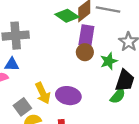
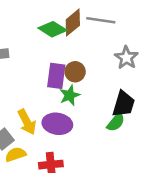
purple rectangle: (86, 35) -> (56, 76), moved
green star: (109, 61) -> (70, 95), moved

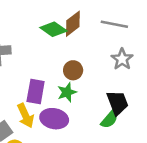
gray line: (101, 20) -> (114, 24), moved
purple rectangle: (56, 76) -> (36, 92), moved
black trapezoid: (124, 104) -> (117, 103), turned -40

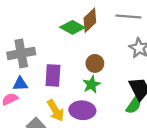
purple rectangle: (36, 92) -> (53, 75), moved

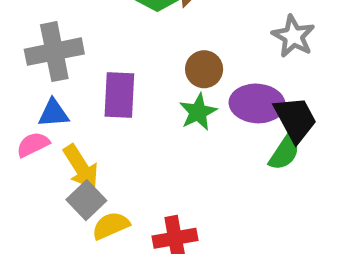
yellow arrow: (55, 110) -> (81, 167), moved
purple ellipse: (82, 110) -> (257, 103), moved

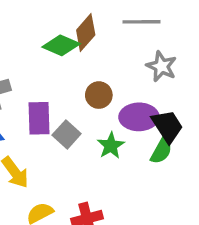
green star: (198, 112) -> (111, 146), moved
gray square: (86, 200) -> (67, 134), moved

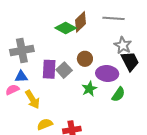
black trapezoid: (167, 126) -> (130, 61), moved
gray square: (67, 134) -> (64, 70), moved

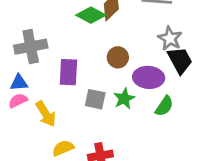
gray square: (64, 70) -> (95, 99), moved, turned -35
blue triangle: (21, 77) -> (19, 83), moved

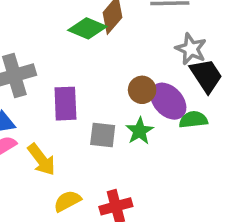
brown circle: (118, 57) -> (142, 90), moved
purple ellipse: (149, 77) -> (168, 101), turned 48
green semicircle: (164, 106) -> (193, 120), moved, turned -125

